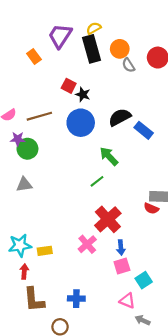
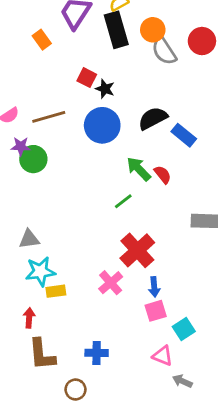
gray semicircle: (128, 65) -> (164, 51), size x1.5
gray triangle: (24, 185) -> (29, 239), moved
red semicircle: (151, 208) -> (163, 175), moved, turned -152
cyan star: (20, 245) -> (40, 271), moved

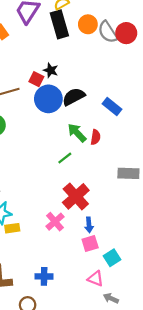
gray semicircle: (164, 51) -> (108, 32), moved
red square: (87, 78) -> (36, 79), moved
black semicircle: (153, 118) -> (74, 97), moved
red semicircle: (163, 175) -> (96, 137), turned 48

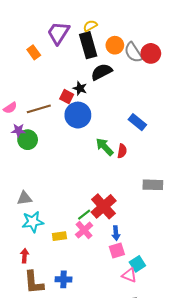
black semicircle: (74, 97) -> (102, 72), moved
green line: (65, 158) -> (84, 215), moved
yellow rectangle: (12, 228) -> (59, 236), moved
blue cross: (44, 276) -> (64, 279), moved
pink triangle: (96, 279) -> (129, 275), moved

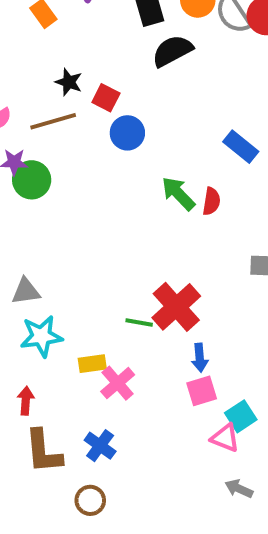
black star: (80, 88) -> (69, 82), moved
blue circle: (78, 115) -> (127, 133), size x0.7
green line: (84, 215) -> (139, 323), turned 48
pink cross: (84, 230) -> (118, 383), moved
blue cross: (64, 279) -> (100, 446), turned 35

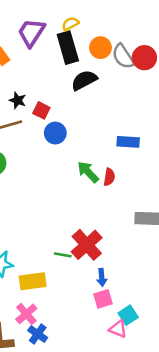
blue rectangle: (241, 147) -> (128, 142), turned -35
yellow rectangle: (92, 364) -> (33, 281), size x1.5
pink cross: (118, 383) -> (26, 314), moved

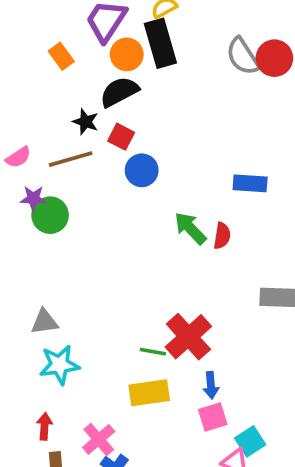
orange circle: (100, 48) -> (127, 54), moved
black semicircle: (84, 80) -> (119, 92), moved
yellow rectangle: (33, 281) -> (149, 393), moved

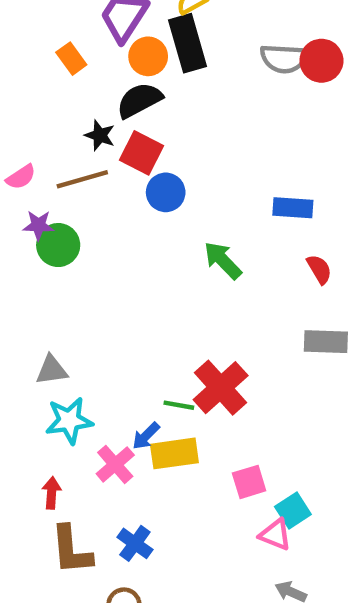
gray semicircle: (243, 56) -> (284, 59), turned -54
red square: (121, 137) -> (142, 153), size x1.4
red semicircle: (222, 236) -> (319, 269), moved, turned -40
blue arrow: (211, 385) -> (146, 436), moved, turned 50
pink cross: (99, 439) -> (115, 464), moved

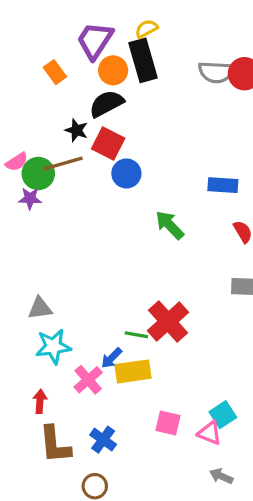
green circle: (58, 245) -> (38, 173), moved
pink square: (249, 482) -> (168, 423), moved, turned 30

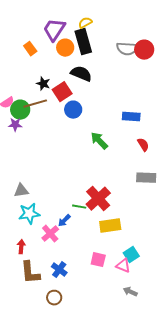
black semicircle: (106, 104) -> (81, 74), moved, turned 50
red square: (108, 144) -> (62, 92), turned 30
yellow rectangle: (133, 371) -> (110, 226), moved

